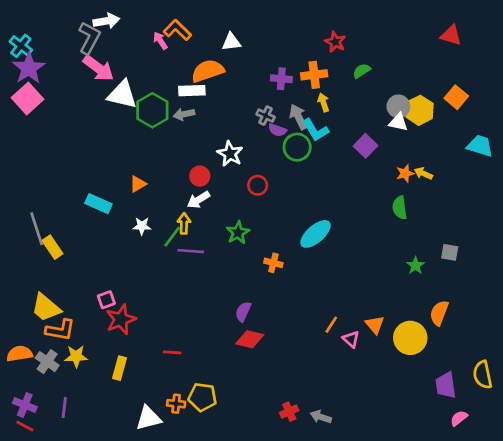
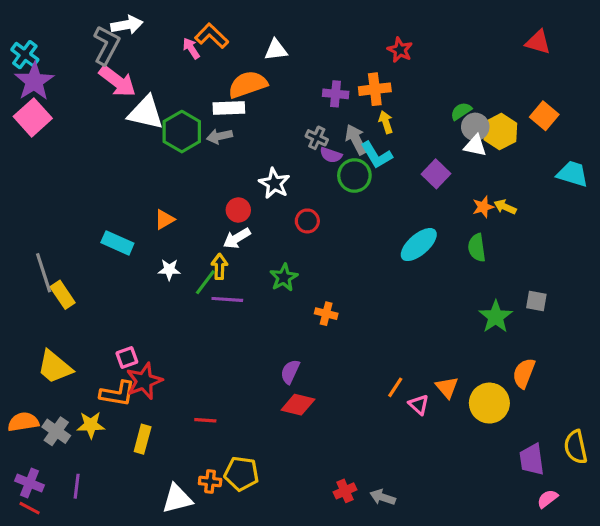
green semicircle: (362, 71) -> (461, 111), moved
cyan ellipse: (316, 234) -> (419, 245), moved
green star: (416, 266) -> (496, 317), size x1.5
orange L-shape: (60, 330) -> (117, 394), moved

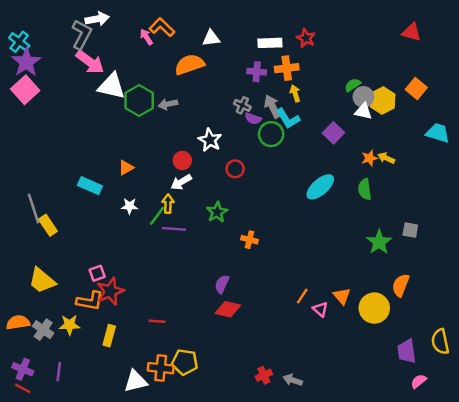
white rectangle: (229, 108) -> (270, 43), moved
orange cross: (210, 481) -> (161, 368), size x1.5

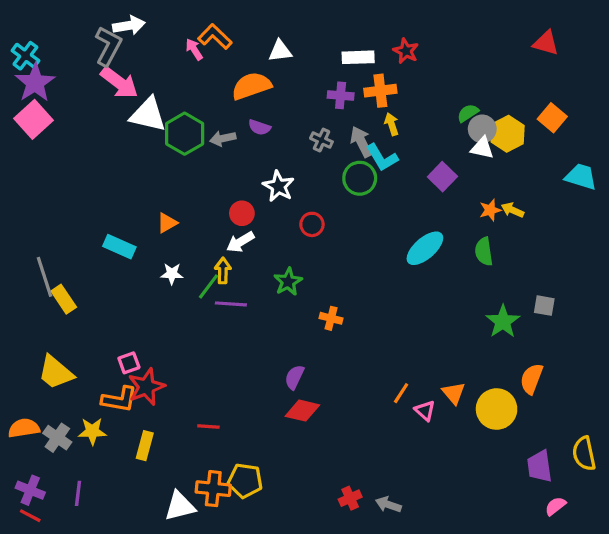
purple semicircle: (253, 118) -> (259, 127), moved

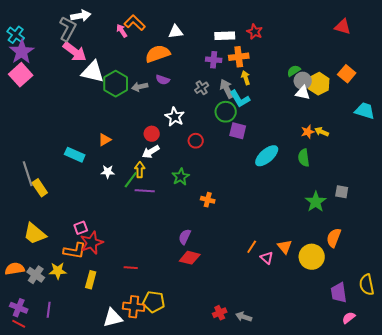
gray cross: (321, 140) -> (202, 88), turned 32
purple square: (442, 177) -> (238, 131), moved, turned -30

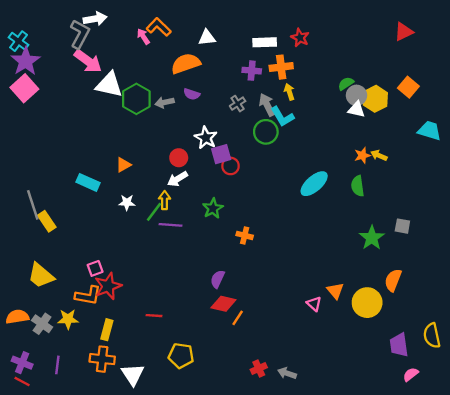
red triangle: (343, 27) -> (404, 32), turned -42
purple square: (238, 131) -> (221, 154), moved, turned -30
orange line: (252, 247) -> (238, 318), moved
orange cross: (134, 307) -> (102, 359), moved
white triangle: (113, 318) -> (133, 374), turned -50

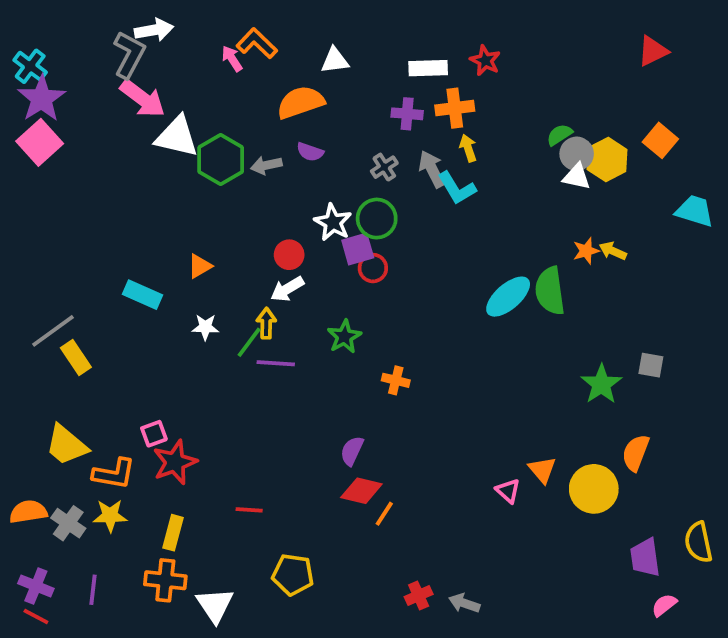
green circle: (266, 132) -> (377, 219), moved
green semicircle: (358, 186) -> (550, 291), moved, size x1.4
gray line: (33, 205) -> (53, 331), turned 72
orange L-shape: (88, 296) -> (114, 474), moved

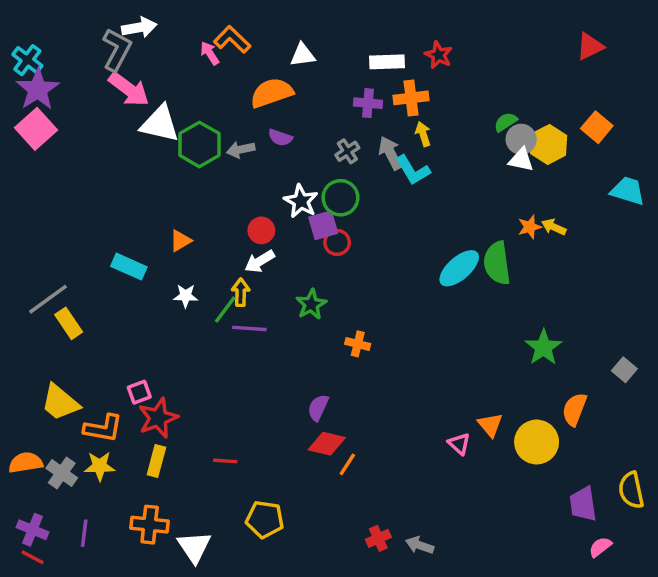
gray square: (651, 365) -> (624, 370), moved, turned 30
yellow rectangle: (173, 533) -> (156, 461), moved

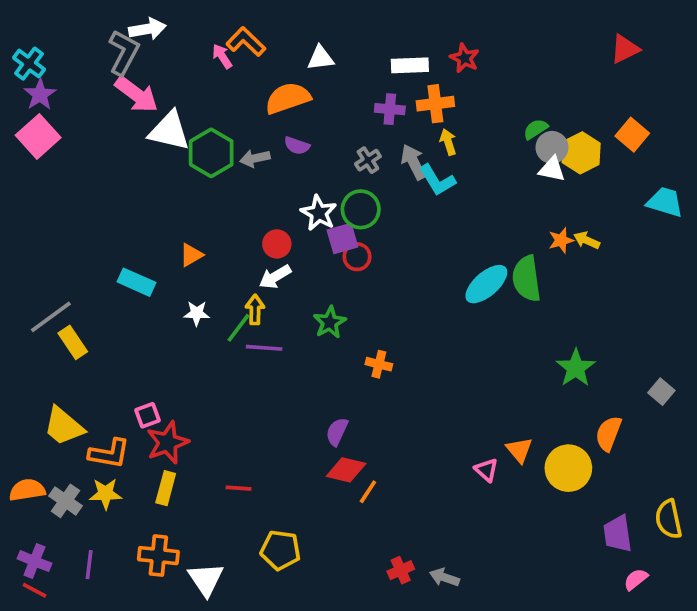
purple star: (38, 89) -> (40, 95), size x0.7

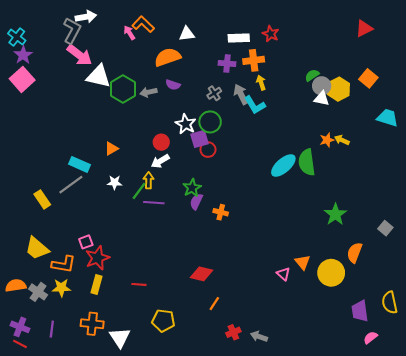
gray line: (51, 317) -> (71, 185), moved
purple semicircle: (337, 432) -> (196, 202), moved
orange line: (368, 492) -> (214, 304), moved

